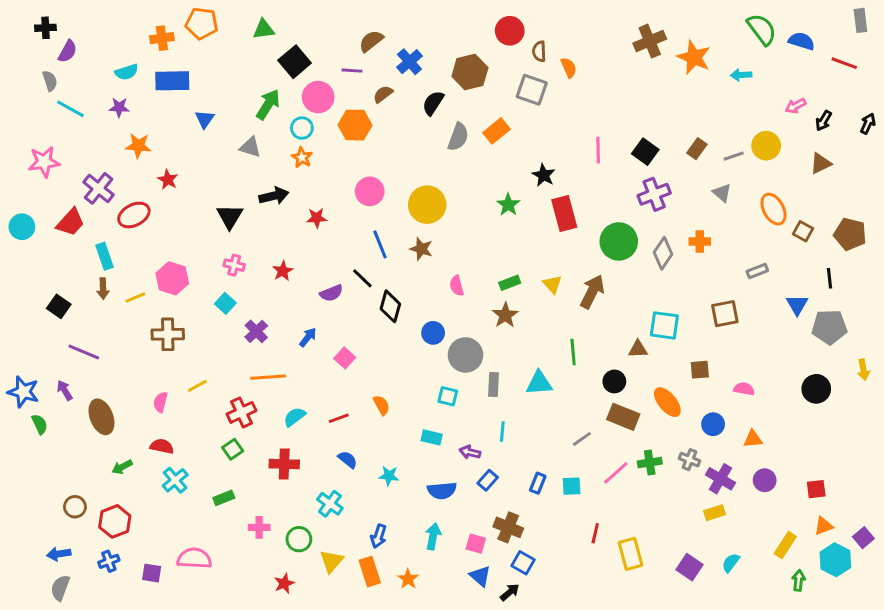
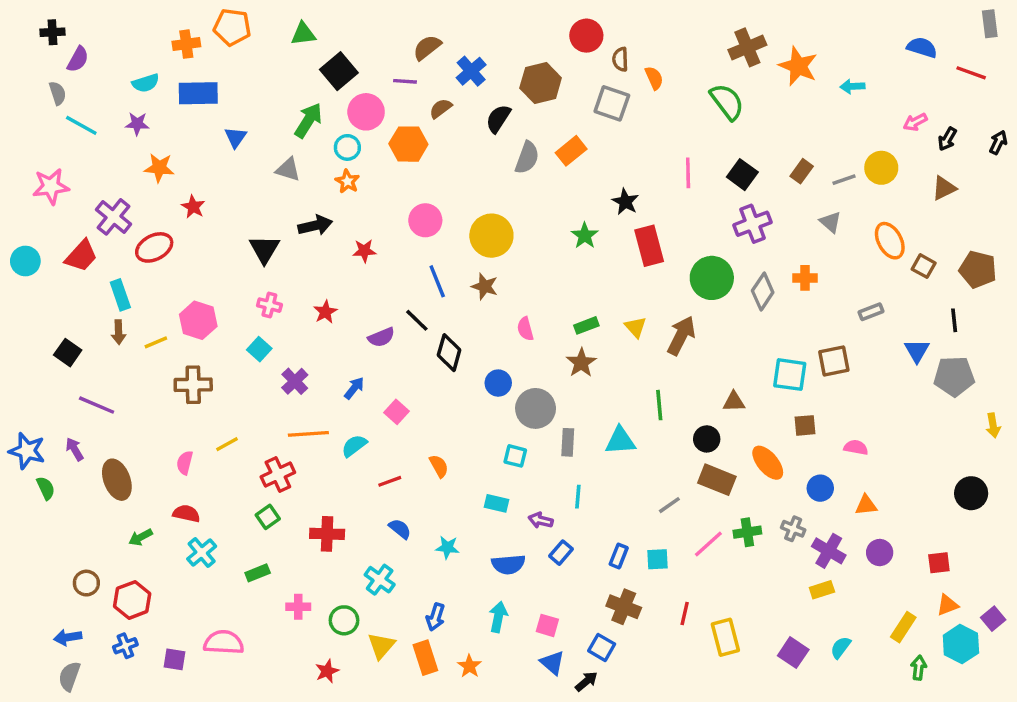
green semicircle: (762, 29) -> (727, 102), moved
cyan square: (664, 325) -> (790, 375), moved
black circle: (816, 389) -> (971, 493), moved
cyan semicircle: (295, 417) -> (354, 446), moved
brown cross: (508, 527) -> (624, 607), moved

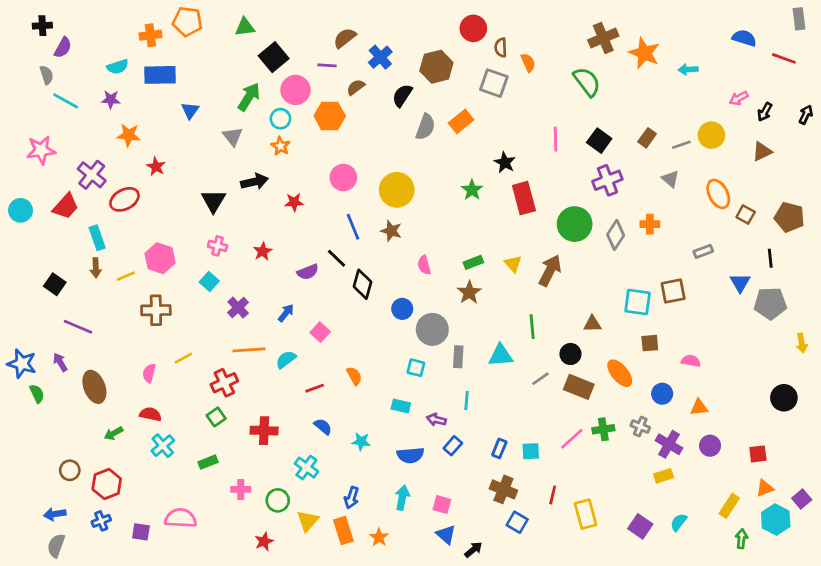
gray triangle: (288, 169) -> (233, 136), turned 35
gray line: (669, 505) -> (540, 379), moved
blue square: (602, 647) -> (517, 522), moved

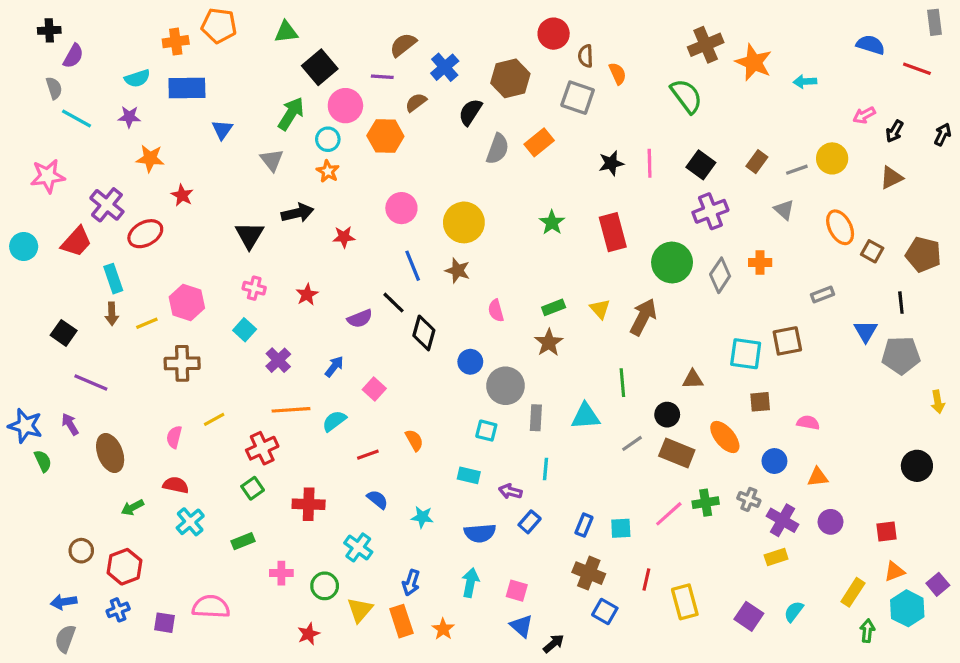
black star: (505, 162) -> (611, 163), moved, turned 30

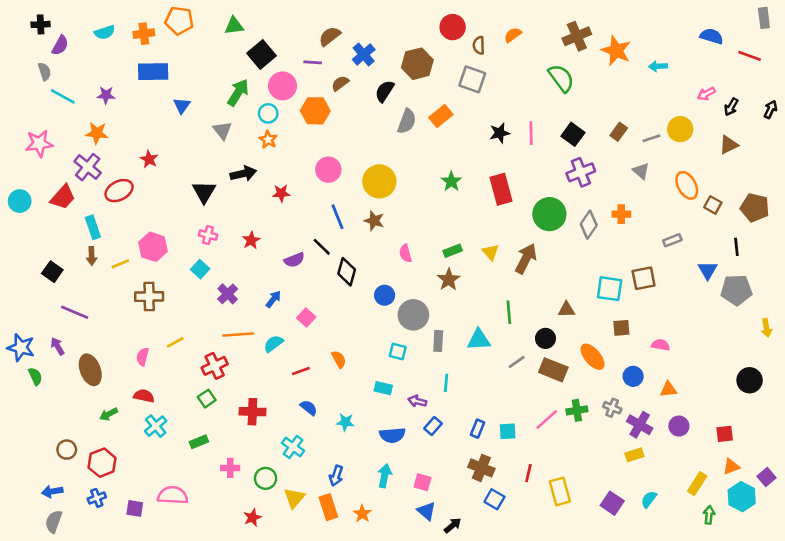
orange semicircle: (618, 74) -> (513, 35), moved, turned -102
cyan semicircle: (137, 78) -> (105, 32), moved
orange star: (150, 158) -> (97, 133), moved

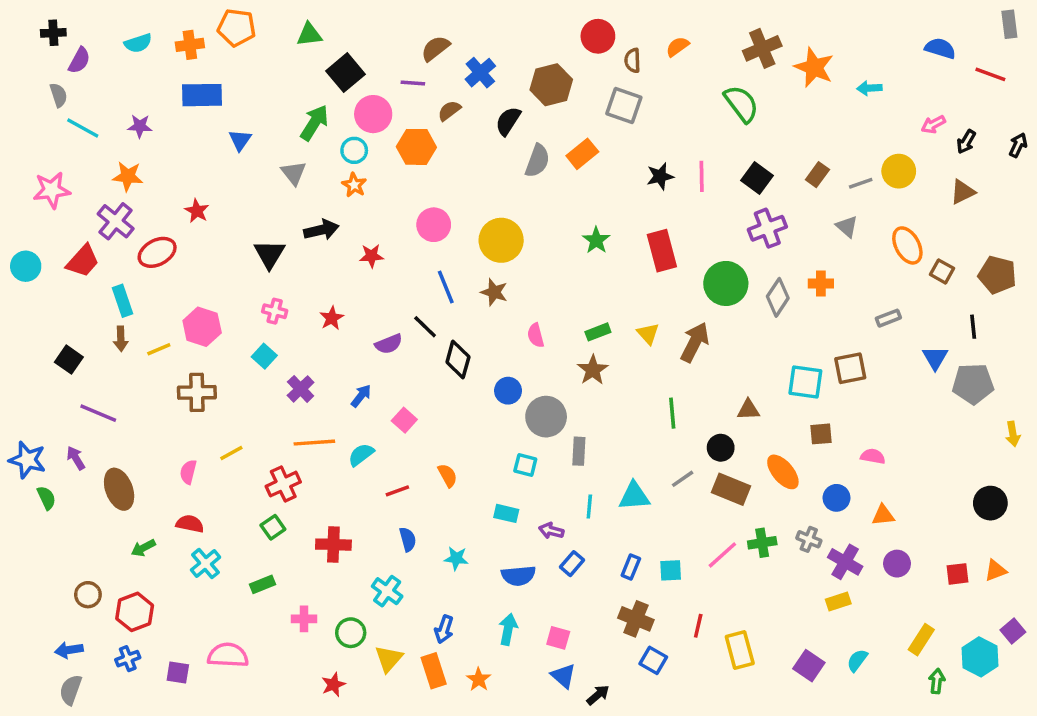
cyan triangle: (479, 340) -> (634, 496), moved
blue semicircle: (309, 408) -> (408, 539), turned 36
orange triangle: (731, 467) -> (996, 570), moved

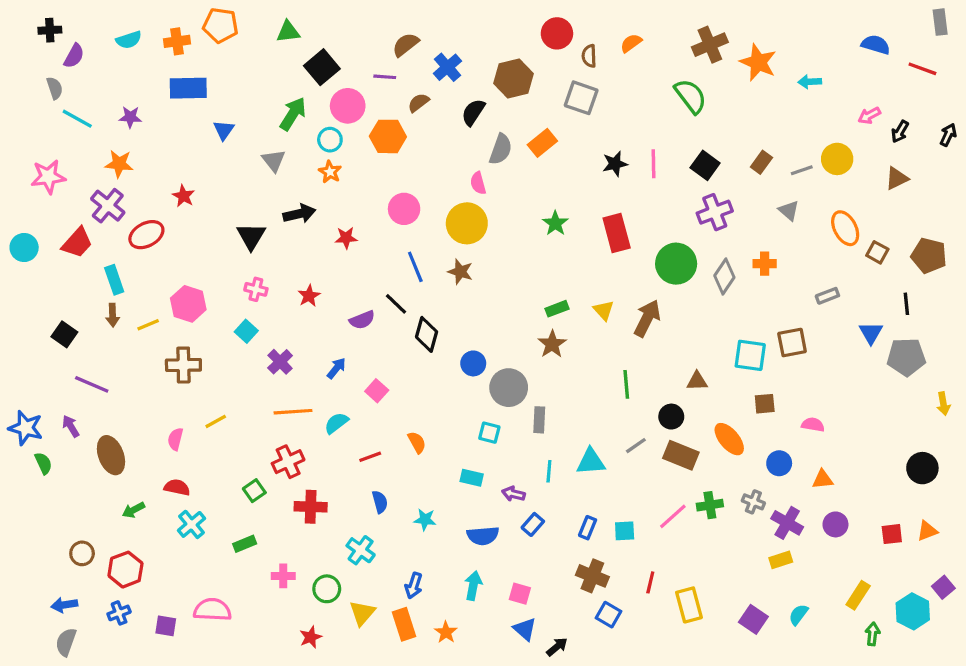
pink semicircle: (536, 335) -> (478, 183), moved
red cross: (283, 484) -> (288, 462), moved

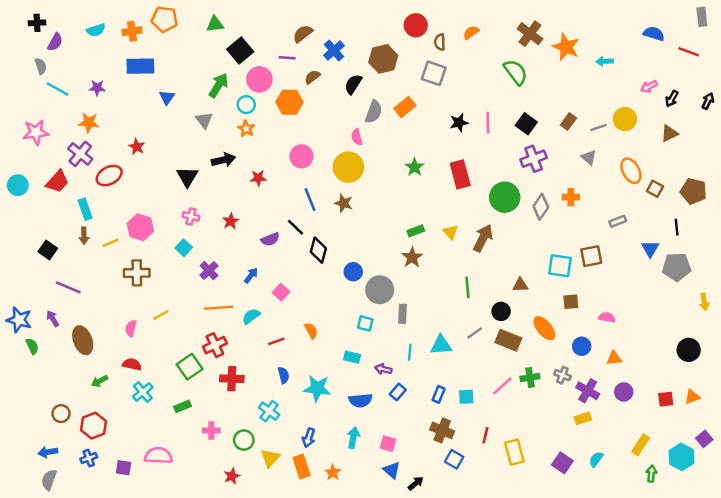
brown cross: (710, 45) -> (530, 34), turned -30
green square: (254, 491) -> (190, 367), size x1.5
cyan star: (425, 520) -> (317, 388), size x1.6

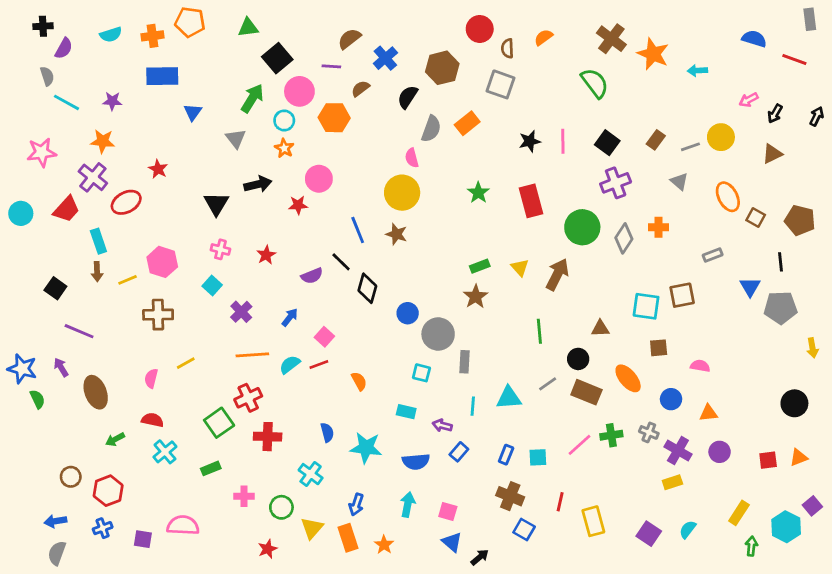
pink circle: (302, 156) -> (319, 179), moved
red line: (276, 341) -> (319, 364), moved

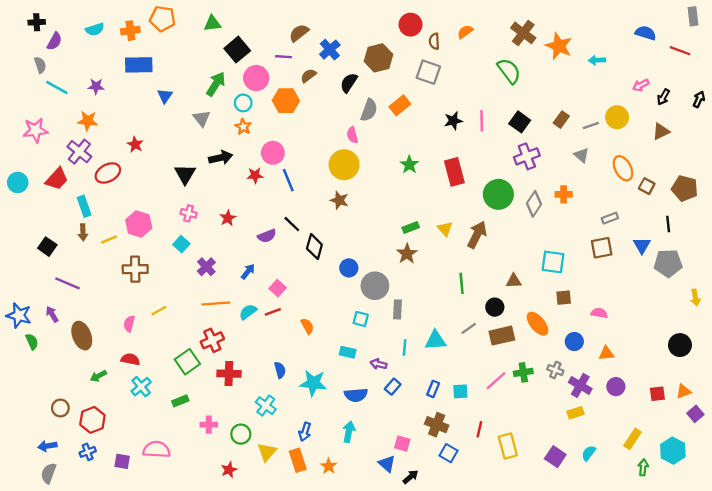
blue line: (358, 230) -> (288, 180), moved
brown square: (682, 295) -> (602, 248), moved
brown rectangle: (586, 392) -> (502, 336), turned -35
purple square: (812, 506) -> (695, 414), moved
pink square: (448, 511) -> (402, 444), moved

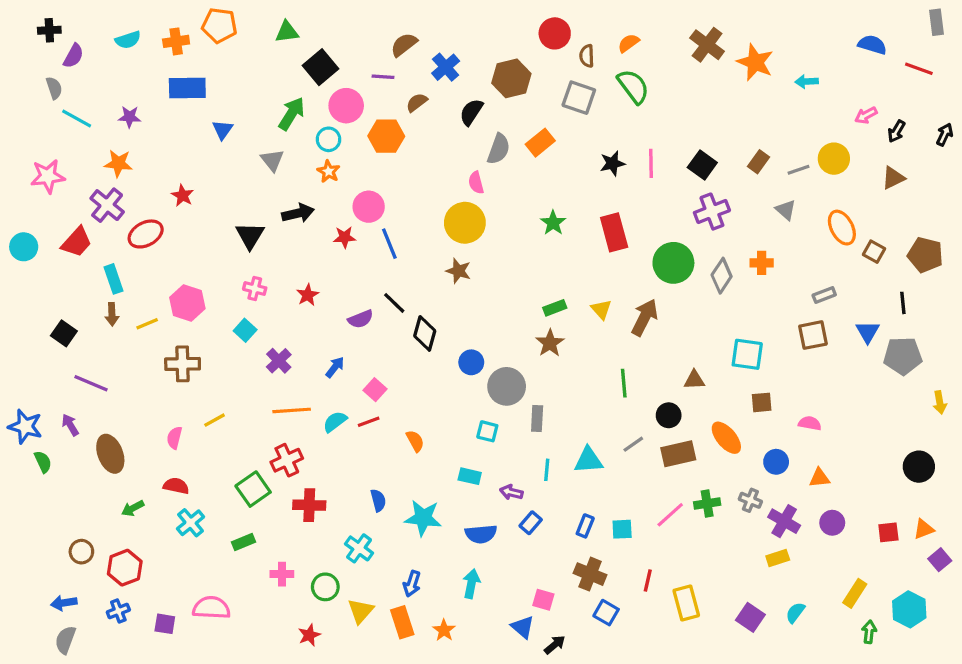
green semicircle: (509, 71) -> (633, 86), moved

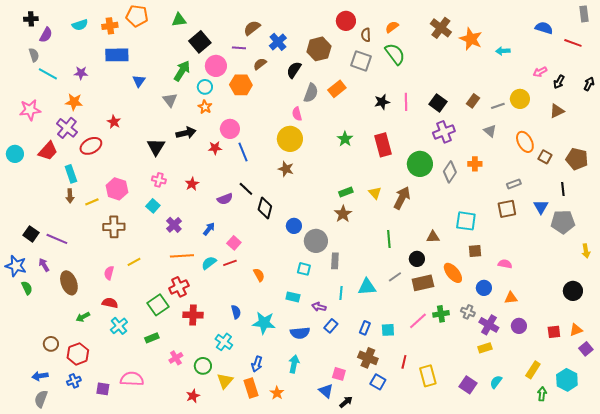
black square: (64, 333) -> (31, 234), moved
pink cross: (282, 574) -> (176, 358), turned -32

